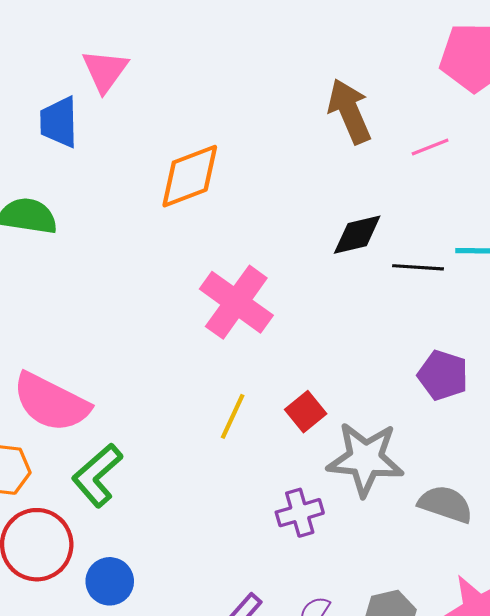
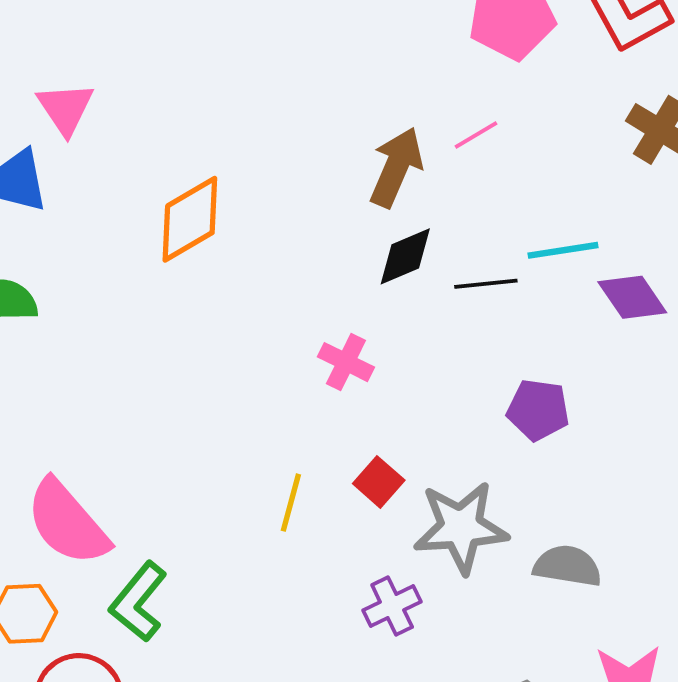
brown arrow: (349, 111) -> (396, 167), moved, turned 56
pink cross: (236, 302) -> (346, 362), moved, size x0.6
pink semicircle: (51, 402) -> (67, 523), turned 32

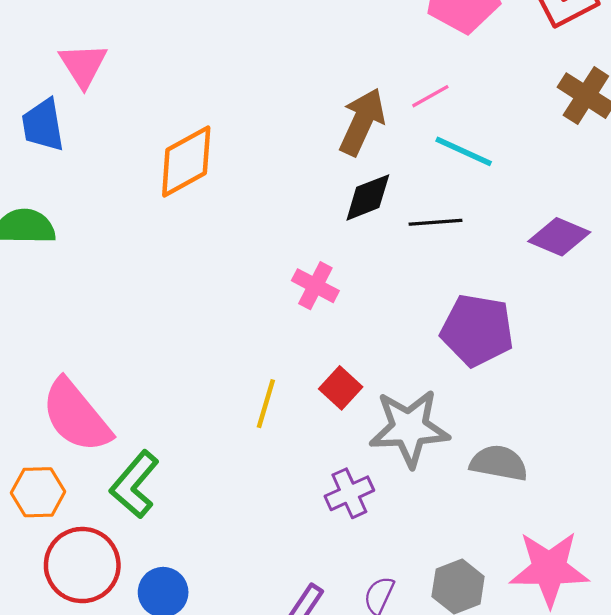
cyan line: (563, 250) -> (464, 151), moved, turned 32
purple diamond: (632, 297) -> (559, 237), turned -34
purple pentagon: (538, 410) -> (477, 330), size x1.4

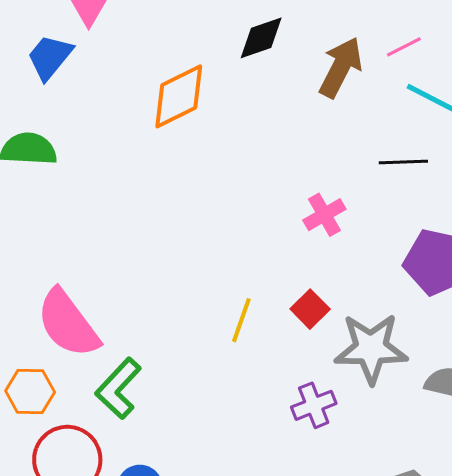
blue trapezoid: (43, 125) -> (50, 57), turned 46
black diamond: (368, 197) -> (261, 38), moved
pink cross: (315, 286) -> (324, 215), moved, turned 30

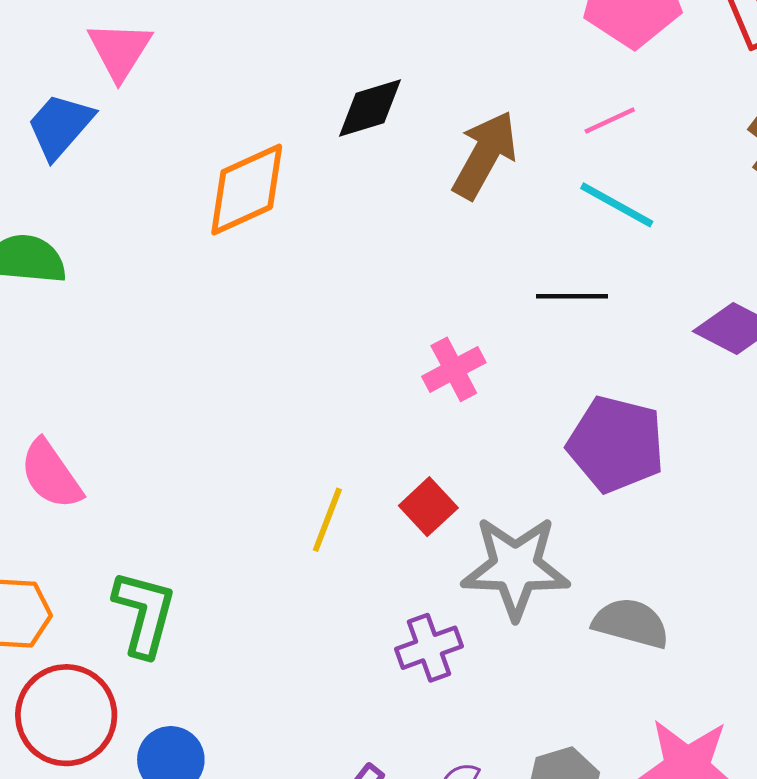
pink line: (404, 47) -> (610, 121), moved
pink semicircle: (68, 324) -> (51, 474), moved, size x0.7
green L-shape: (118, 388) -> (144, 613), turned 150

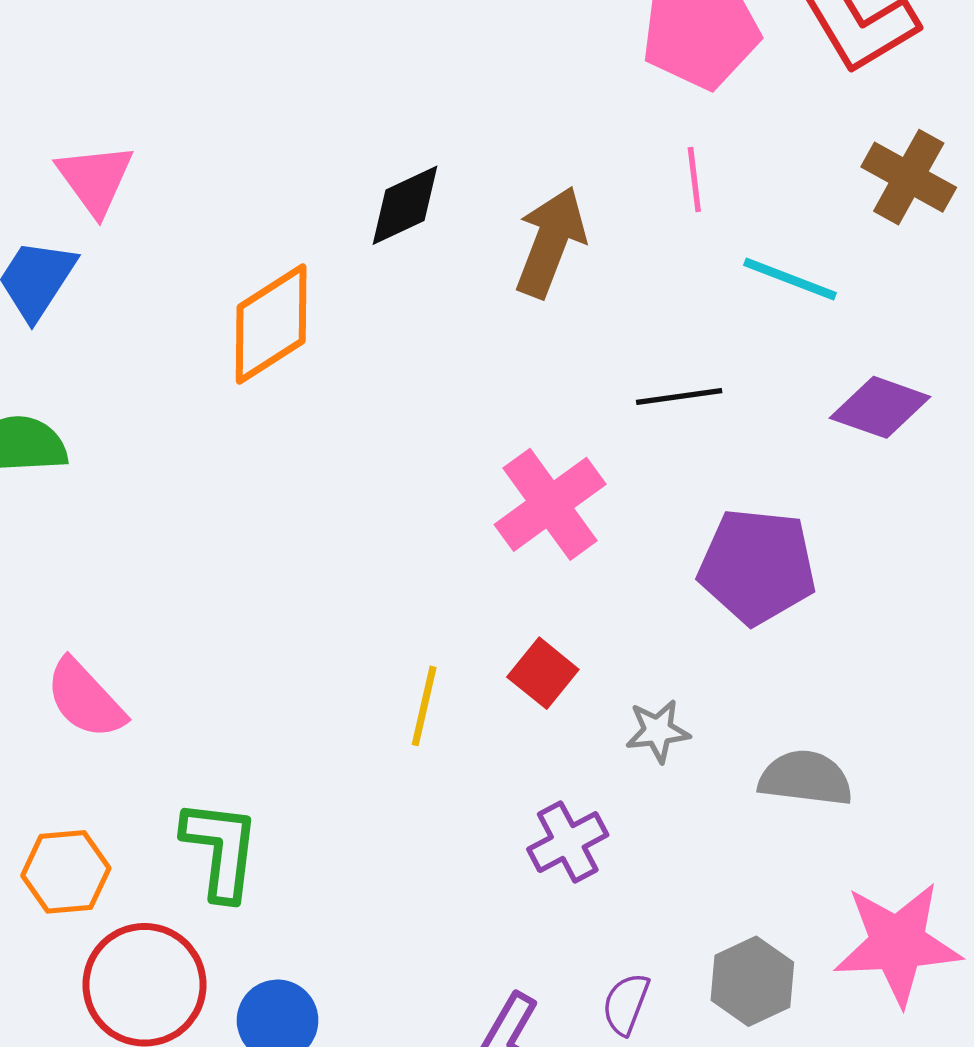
pink line: (610, 121) -> (694, 179), turned -64
cyan line: (617, 205) -> (790, 279), moved
pink cross: (454, 369) -> (550, 504), size x1.5
gray star: (515, 567) -> (658, 731), size x0.5

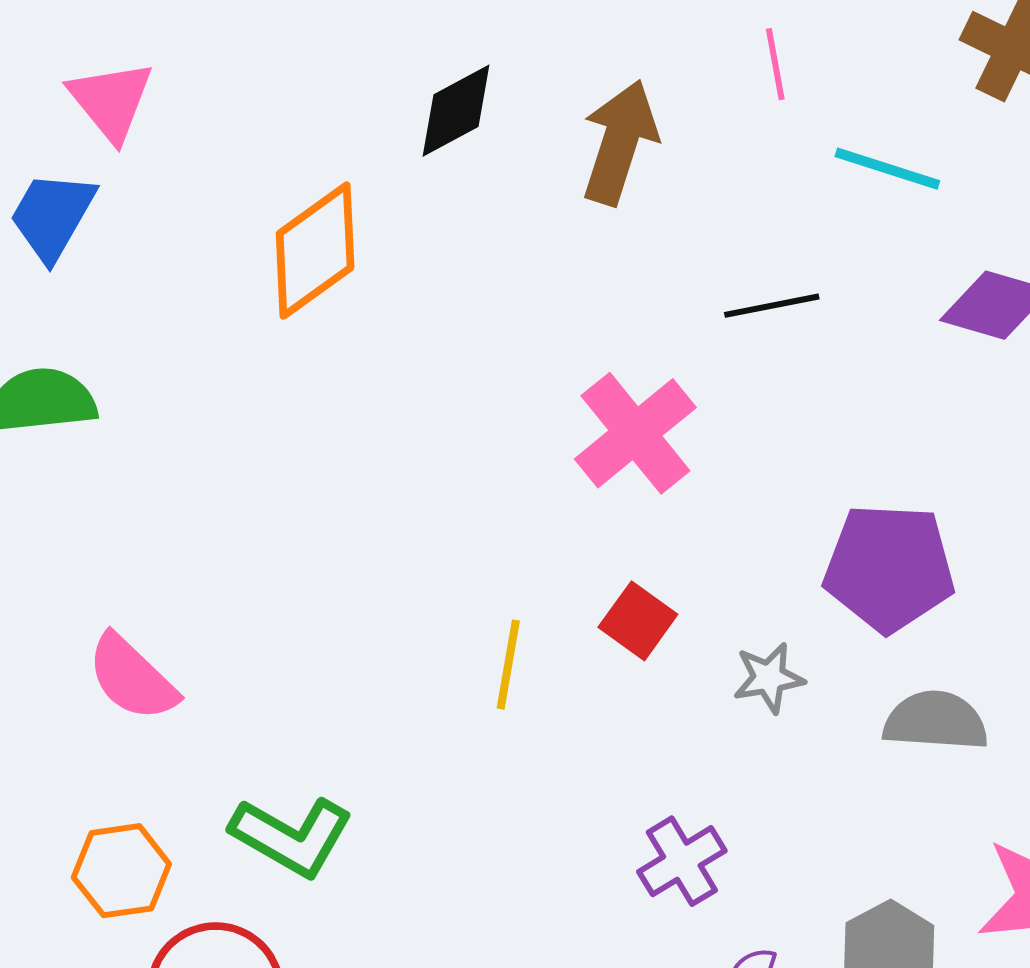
purple pentagon: (757, 566) -> (889, 568), moved
purple cross: (568, 842) -> (682, 861), moved
green L-shape: (221, 850) -> (292, 836), turned 116

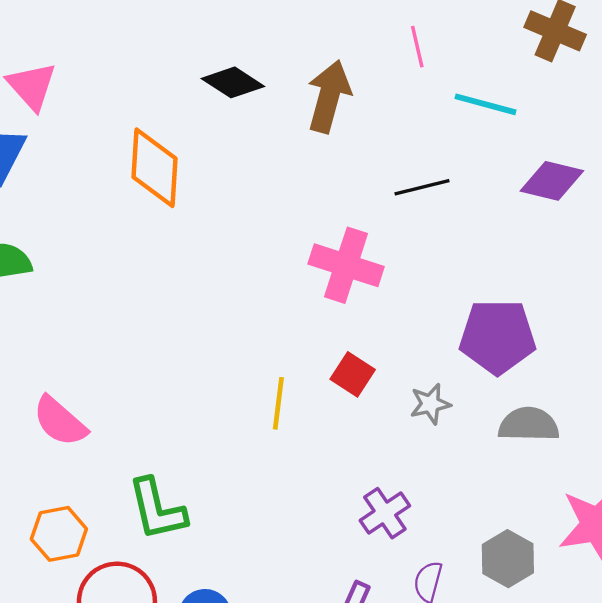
black diamond: (456, 111) -> (233, 82), turned 64
orange diamond: (315, 251) -> (155, 168), turned -48
pink cross: (635, 433) -> (346, 265), turned -30
green L-shape: (292, 836) -> (157, 509), turned 50

